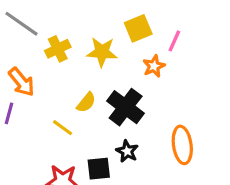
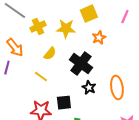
pink line: (174, 41) -> (125, 17), moved
yellow semicircle: (86, 102) -> (50, 54), moved
black star: (127, 151) -> (89, 88), moved

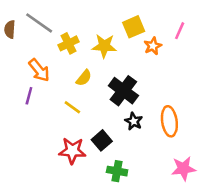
orange star: (99, 38) -> (153, 46), moved
black square: (64, 103) -> (102, 140), turned -35

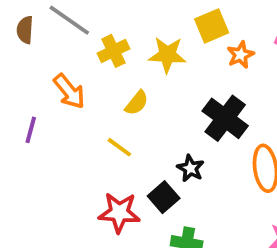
black cross: (123, 91) -> (225, 118), moved
purple line: (29, 96) -> (31, 130), moved
black star: (134, 121) -> (190, 168), moved

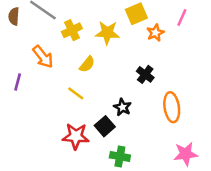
black cross: (225, 118) -> (145, 74), size x0.6

